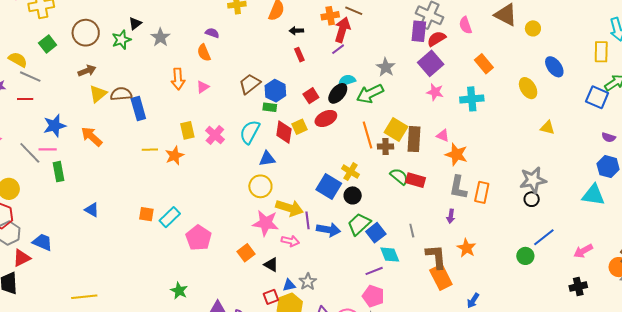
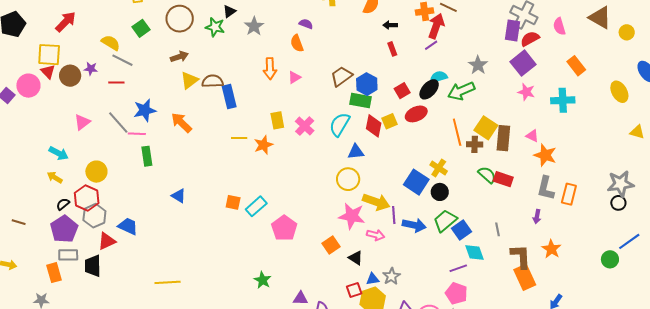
green star: (121, 40) -> (215, 27), turned 30
green rectangle: (270, 107) -> (361, 100), size x1.5
gray line: (30, 153) -> (118, 122), moved

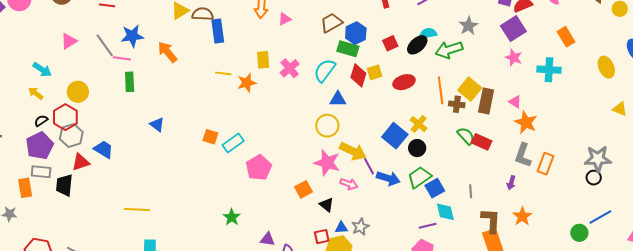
red ellipse: (416, 114) -> (404, 82), moved
purple line: (394, 215) -> (369, 166), turned -30

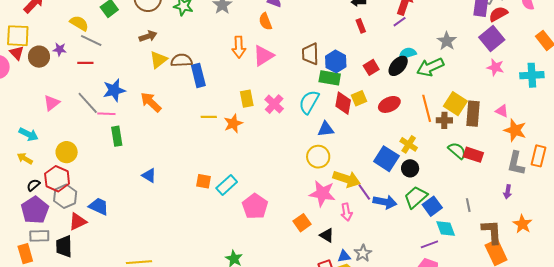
pink triangle: (285, 19) -> (263, 56), size x1.6
brown trapezoid: (331, 23) -> (310, 54), turned -55
orange rectangle: (545, 164) -> (539, 156), moved
pink arrow: (349, 184) -> (346, 212), turned 66

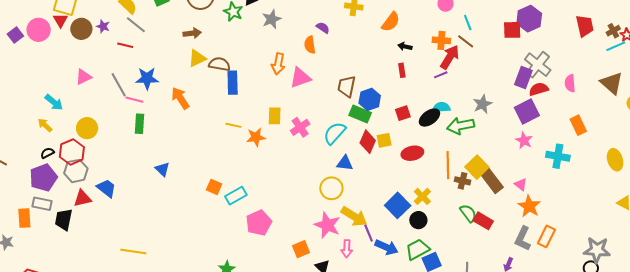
brown rectangle: (473, 114) -> (492, 181), turned -55

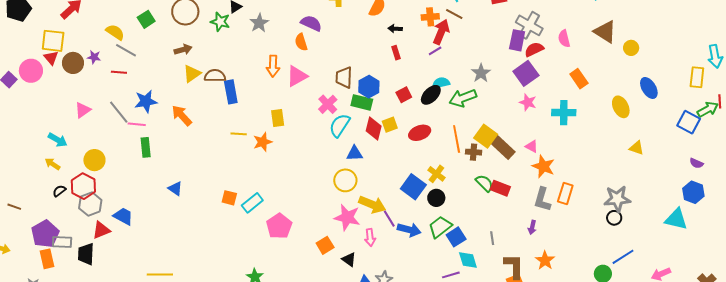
purple semicircle: (323, 28) -> (311, 23), size x1.5
pink cross: (300, 127) -> (328, 104), moved
purple pentagon: (43, 178) -> (45, 234), moved

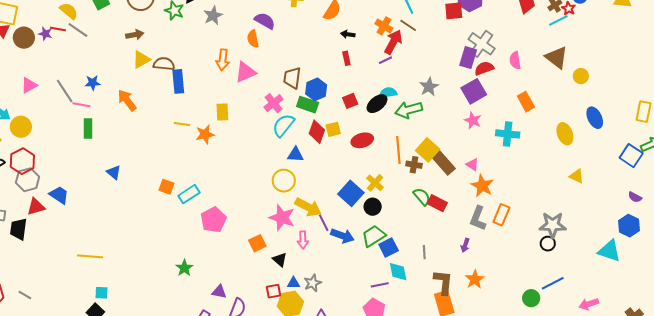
orange cross: (430, 17) -> (384, 26), turned 30
red line: (119, 72) -> (58, 29), moved
blue star: (146, 101) -> (93, 83), size x0.7
yellow circle: (94, 160) -> (21, 127), moved

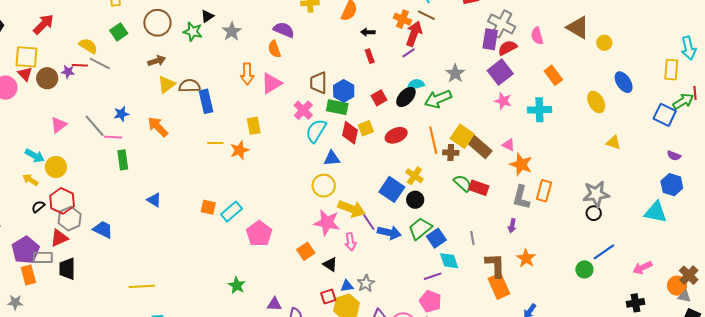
red triangle: (36, 207) -> (59, 238), moved

